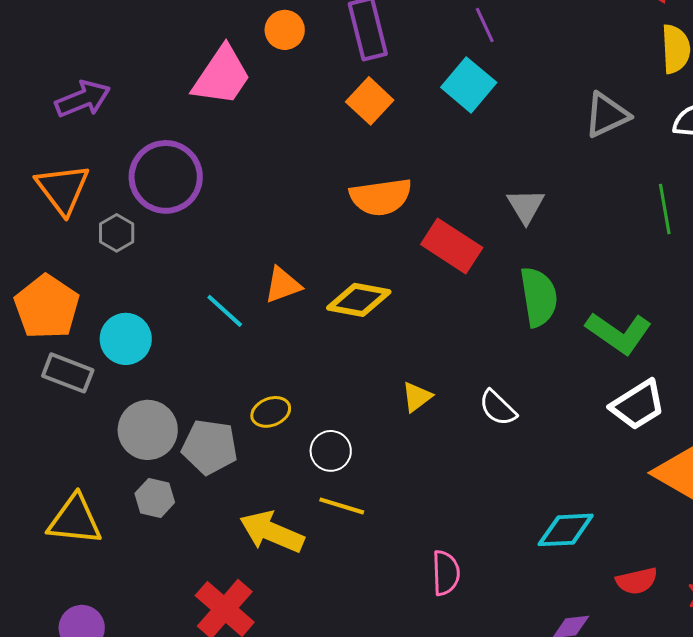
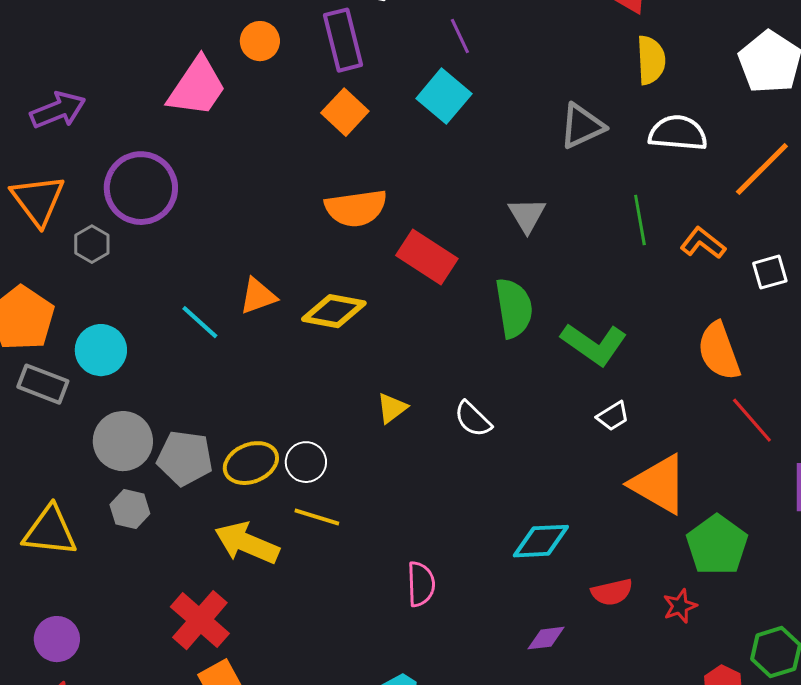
gray triangle: (526, 206) -> (527, 215), moved
white trapezoid: (638, 405) -> (613, 416), size x0.6
yellow ellipse: (271, 412) -> (251, 463), moved, size x1.4

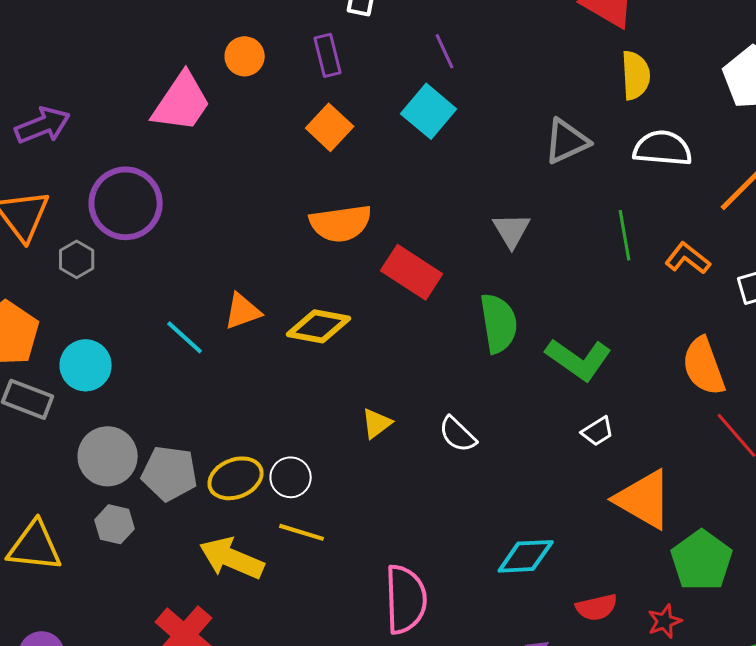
purple rectangle: (343, 40) -> (328, 55), size x0.7
pink semicircle: (421, 584) -> (406, 599), size x1.5

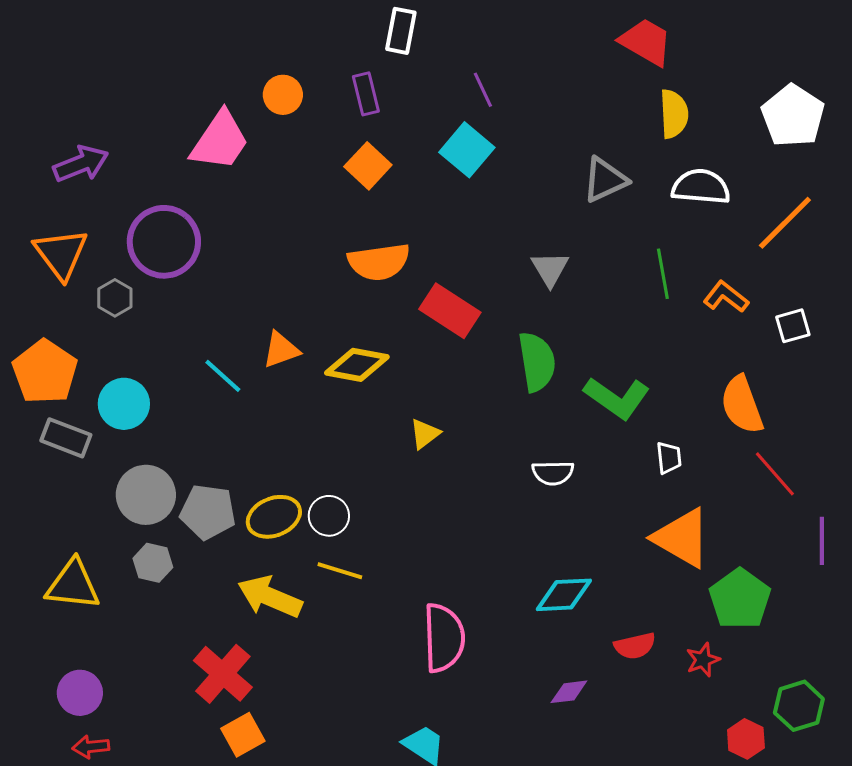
yellow triangle: (377, 423) -> (425, 434), moved
white trapezoid: (598, 431) -> (669, 458), moved, turned -64
white semicircle: (458, 434) -> (553, 473), moved, turned -45

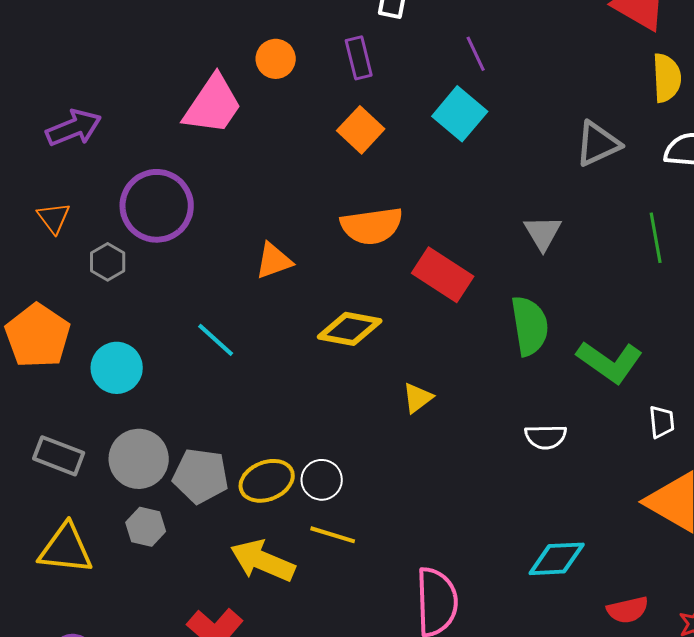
orange triangle: (61, 254) -> (54, 218), size x0.6
orange triangle: (281, 350) -> (274, 261), moved
gray rectangle: (66, 438) -> (59, 456), moved

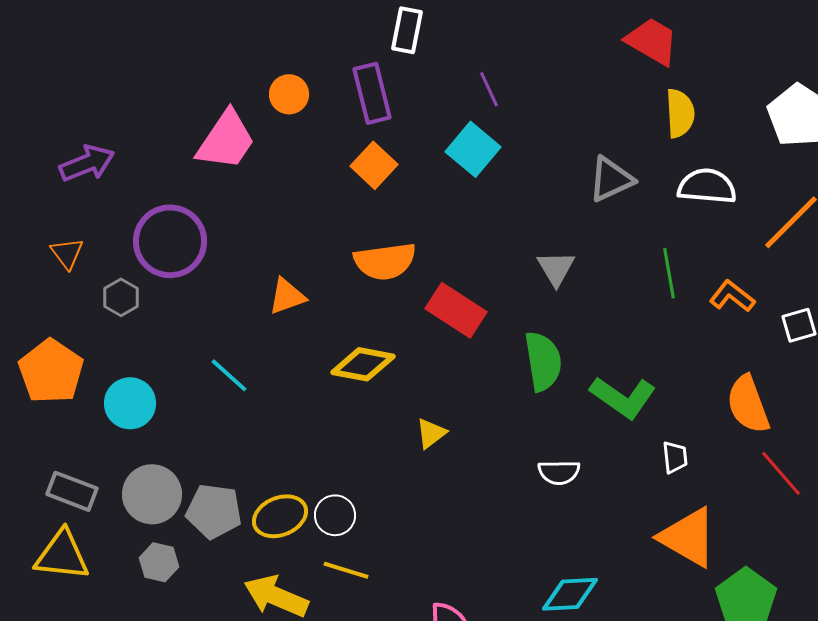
purple rectangle: (359, 58) -> (372, 93), size x1.4
yellow triangle: (66, 549) -> (62, 555), moved

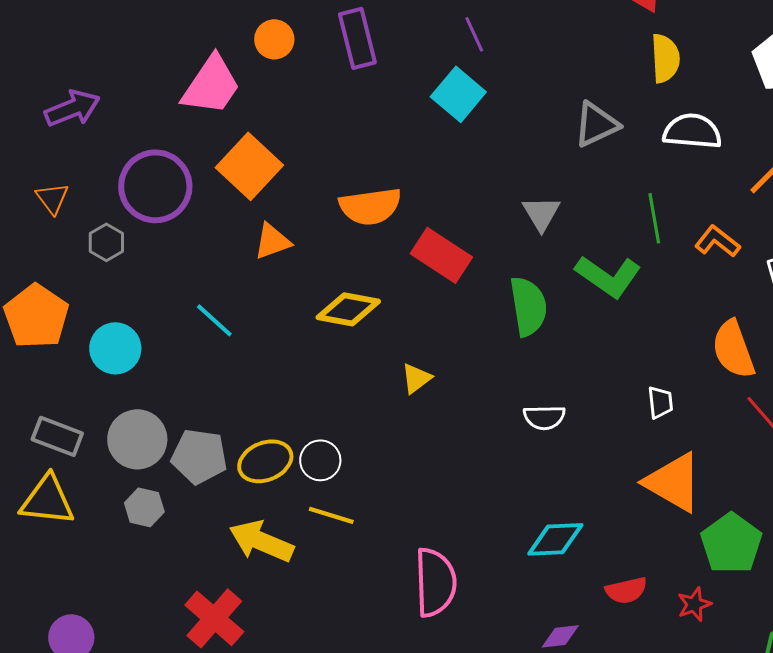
orange square: (374, 165) -> (249, 166), moved, size x1.4
green L-shape: (623, 397) -> (608, 276), moved

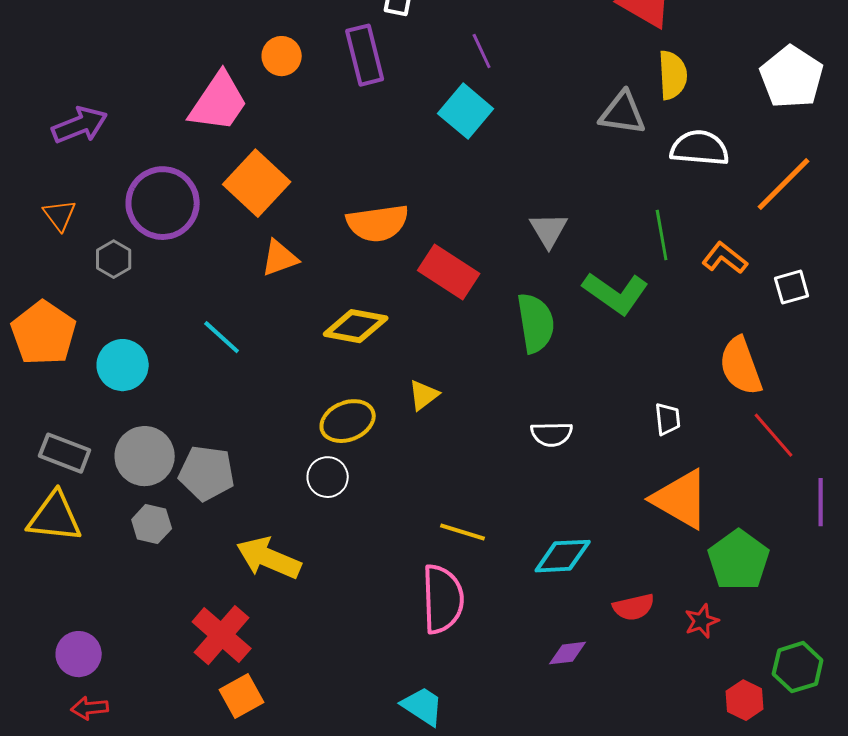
gray triangle: (596, 124) -> (623, 113), moved, turned 33
yellow ellipse: (265, 461) -> (348, 421), moved
yellow line: (331, 515) -> (463, 532), moved

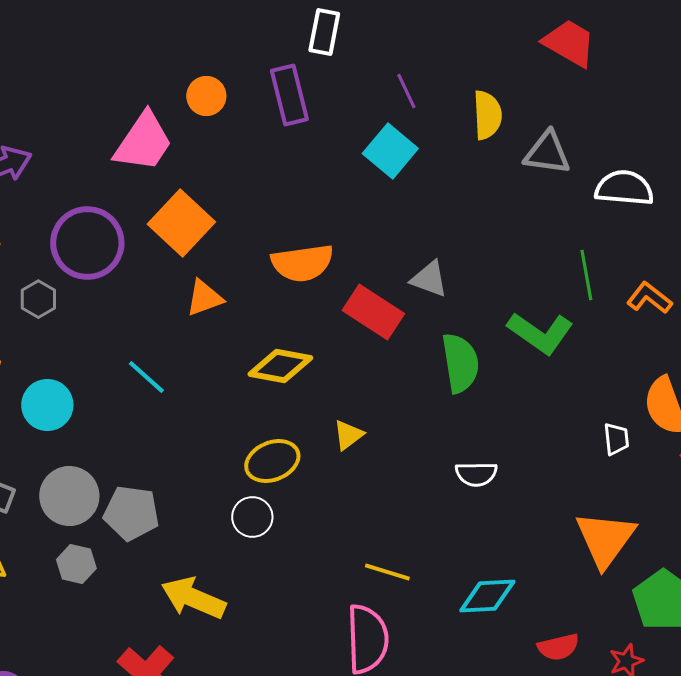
yellow semicircle: (673, 75) -> (487, 115), moved
gray triangle: (549, 230) -> (429, 279), moved, turned -39
white trapezoid: (668, 419) -> (616, 439), moved
orange triangle: (681, 499) -> (605, 539), turned 36

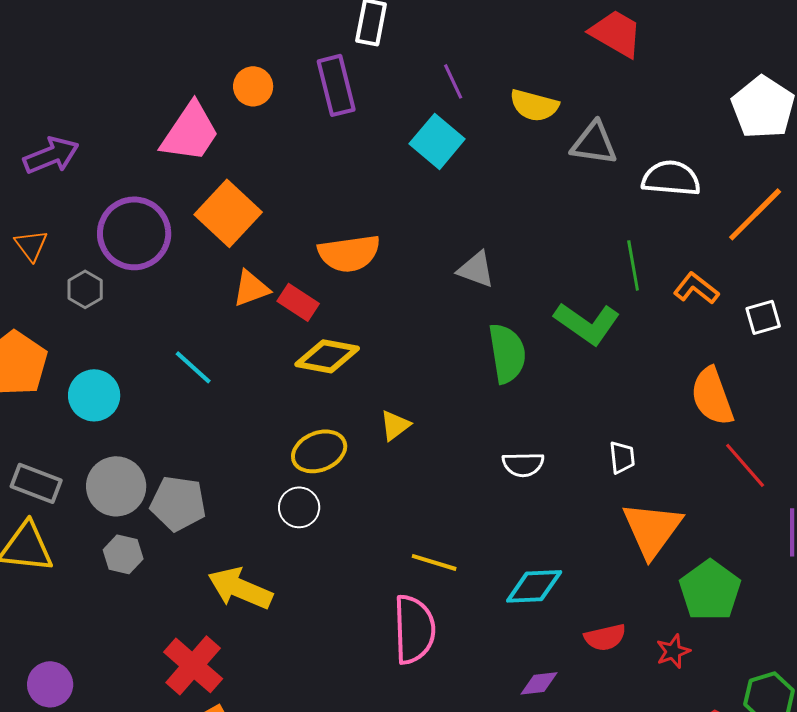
yellow semicircle: (487, 115) -> (534, 105), turned 108
red rectangle: (373, 312) -> (298, 302), moved, size x0.7
white trapezoid: (616, 439) -> (622, 457), moved

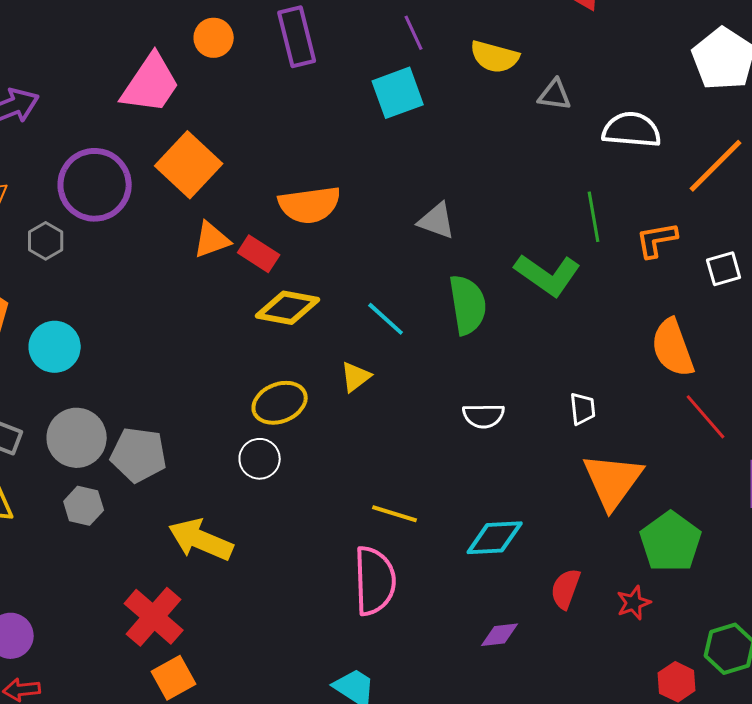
cyan square: (437, 141) -> (398, 93), turned 30
gray triangle: (594, 143) -> (555, 95), size x0.7
orange L-shape: (696, 288) -> (657, 240), turned -48
cyan line: (193, 367) -> (386, 319), moved
red semicircle: (605, 637) -> (566, 589), turned 123

